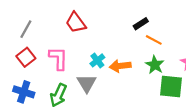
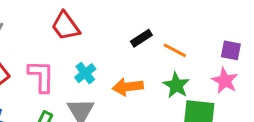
black rectangle: (141, 24) -> (141, 38), moved
cyan cross: (97, 60) -> (85, 73), moved

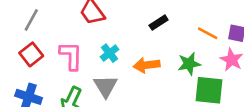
orange line: (175, 50) -> (208, 33), moved
green star: (176, 85) -> (189, 64), turned 30

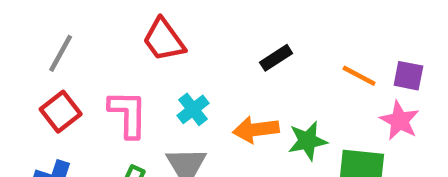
green star: (189, 64) -> (307, 141), moved

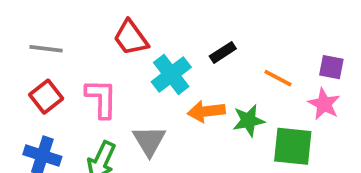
gray line: (61, 53) -> (46, 49), turned 68
orange line: (359, 76) -> (278, 78), moved
cyan cross: (193, 109) -> (171, 74), moved, size x1.5

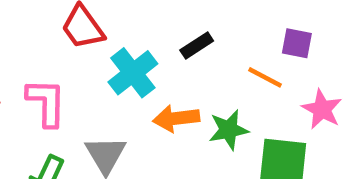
purple square: (331, 67) -> (297, 43), moved

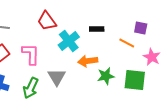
black rectangle: (197, 45) -> (97, 29), turned 32
green star: (229, 130) -> (106, 76), moved

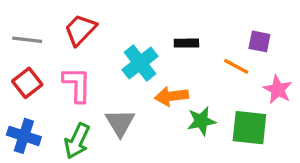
red trapezoid: (47, 21) -> (80, 30), moved, turned 80

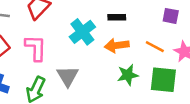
orange line: (236, 66) -> (155, 47), moved
orange arrow: (172, 96) -> (117, 45), moved

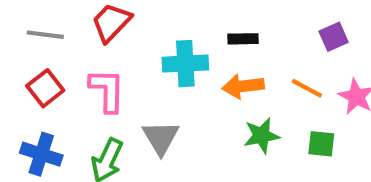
purple square: (171, 16) -> (334, 37), turned -35
cyan cross: (82, 32) -> (185, 64), turned 35
green square: (163, 80) -> (321, 144), size x0.6

